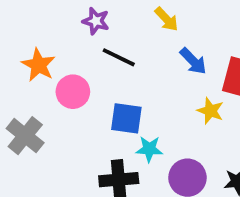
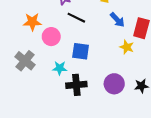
orange star: (39, 65) -> (32, 22), turned -30
cyan star: (149, 149) -> (60, 68), moved

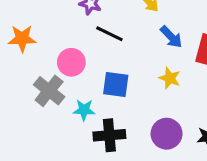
orange star: (32, 22) -> (22, 38), moved
yellow star: (127, 47) -> (170, 78), moved
gray cross: (25, 61) -> (49, 91), moved

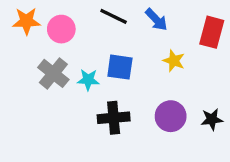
blue arrow: (171, 37) -> (156, 20), moved
pink circle: (71, 62) -> (61, 29), moved
cyan star: (84, 110) -> (88, 80), moved

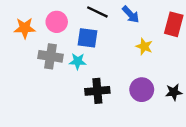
orange star: (26, 21) -> (25, 28), moved
blue square: (120, 67) -> (88, 38), moved
gray cross: (53, 73) -> (51, 56), turned -30

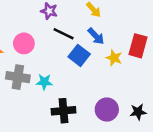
blue square: (88, 38) -> (79, 55), moved, turned 30
yellow star: (144, 47) -> (114, 58), moved

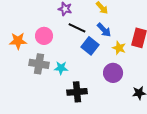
purple circle: (107, 110) -> (113, 73), moved

